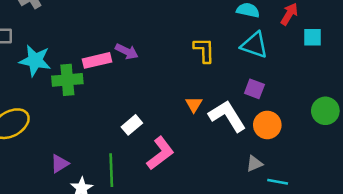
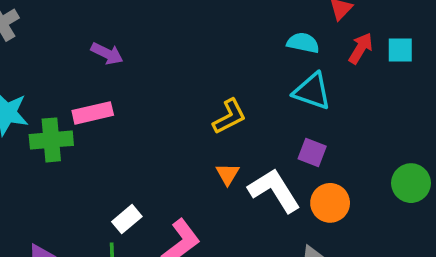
cyan square: (312, 37) -> (400, 50), moved
yellow L-shape: (204, 50) -> (229, 117), moved, turned 64
purple arrow: (127, 51) -> (107, 54), moved
white rectangle: (132, 125) -> (127, 219), moved

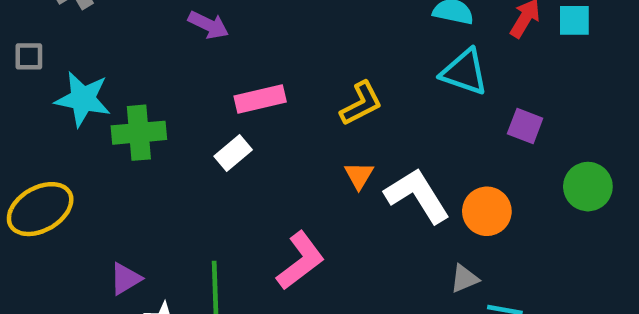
pink rectangle: (93, 113) -> (260, 99), moved
purple square: (312, 153) -> (525, 126), moved
white rectangle: (127, 219) -> (233, 153), moved

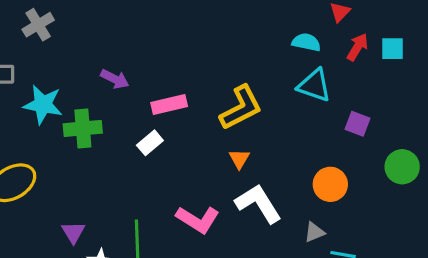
purple arrow: (208, 25) -> (115, 79), moved
yellow L-shape: (361, 104) -> (241, 108), size x1.4
white L-shape: (417, 196) -> (258, 203), moved
pink L-shape: (301, 261) -> (198, 219), turned 69
purple triangle: (125, 279) -> (73, 232), turned -30

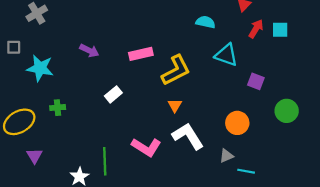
cyan semicircle: (306, 42) -> (205, 22), moved
pink rectangle: (169, 105) -> (141, 54), moved
green cross: (83, 128) -> (58, 108), moved, size x0.6
purple triangle: (73, 232) -> (35, 156), moved

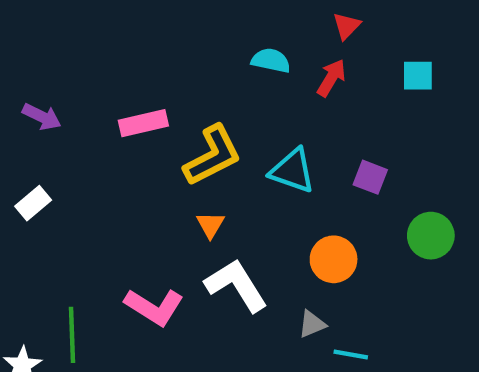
red arrow: (256, 29) -> (331, 78), moved
cyan triangle: (226, 55) -> (292, 171), moved
white rectangle: (113, 94) -> (33, 203), moved

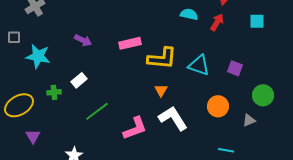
yellow L-shape: (213, 156) -> (162, 58), turned 32
pink L-shape: (154, 307) -> (135, 128), turned -52
gray triangle: (312, 324) -> (249, 120), moved
green line: (72, 335) -> (97, 111), moved, turned 55

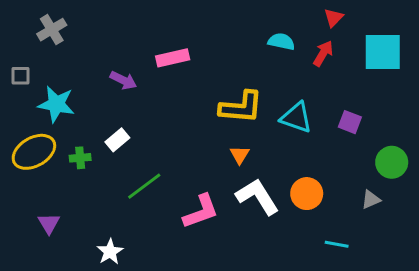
cyan square: (257, 21) -> (383, 52), size x1.8
pink rectangle: (130, 43) -> (173, 58), moved
yellow ellipse: (19, 105) -> (34, 152), moved
orange circle: (218, 106) -> (307, 194), moved

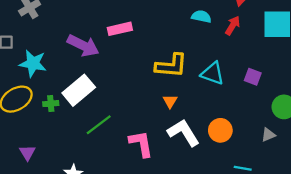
purple arrow: (123, 80) -> (83, 46), size x1.6
white rectangle: (117, 140) -> (79, 90), size x1.8
pink L-shape: (201, 211) -> (141, 144), turned -80

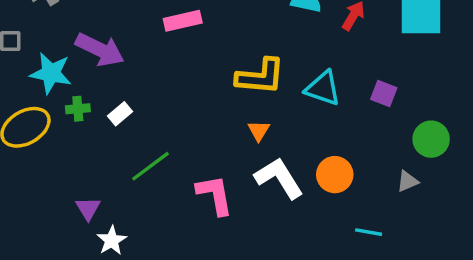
purple arrow: (83, 46) -> (100, 50), moved
white rectangle: (79, 90) -> (120, 114), size x0.5
green cross: (51, 104) -> (78, 109), moved
purple triangle: (27, 153) -> (88, 208), moved

